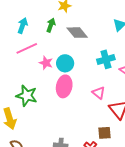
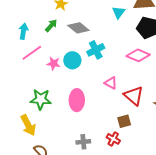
green arrow: (51, 25) -> (51, 26), turned 32
cyan cross: (106, 59) -> (96, 50), moved
pink ellipse: (64, 86) -> (77, 100), moved

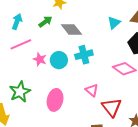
green star: (41, 99) -> (20, 92), turned 30

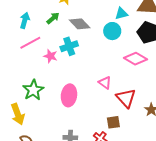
cyan triangle: (114, 23) -> (121, 14), turned 32
cyan cross: (84, 55) -> (69, 46), moved
cyan circle: (59, 60) -> (112, 31), moved

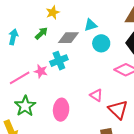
cyan triangle: (121, 14) -> (91, 25), moved
gray diamond: (80, 24) -> (68, 38), turned -45
pink line: (30, 43) -> (20, 78), moved

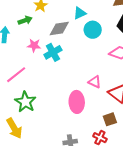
green arrow: (41, 33) -> (25, 20), moved, turned 32
pink star: (41, 71) -> (34, 45), moved
pink ellipse: (61, 110) -> (77, 102), moved

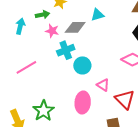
cyan circle: (93, 30) -> (82, 65), moved
pink star: (34, 45) -> (52, 31), moved
green star: (25, 102) -> (43, 111), moved

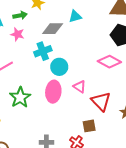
pink star: (52, 31) -> (17, 34), moved
pink ellipse: (83, 103) -> (53, 92), moved
green star: (43, 111) -> (20, 97), moved

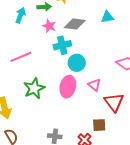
cyan triangle: (75, 16) -> (107, 17), moved
pink star: (17, 34) -> (49, 26), moved

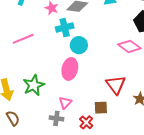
pink triangle: (94, 85) -> (65, 103), moved, turned 32
green star: (34, 88) -> (34, 85), moved

